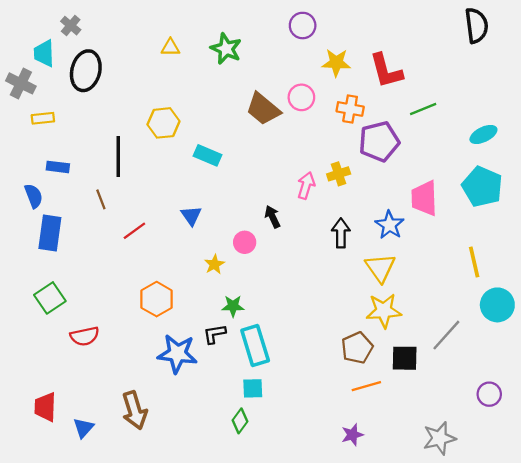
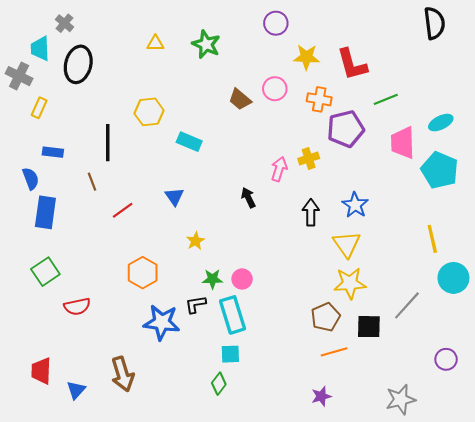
brown trapezoid: (263, 109) -> (240, 99), size x0.7
yellow rectangle: (43, 118) -> (39, 108), turned -60
pink trapezoid: (424, 198) -> (403, 143), moved
pink circle: (245, 242) -> (242, 279), moved

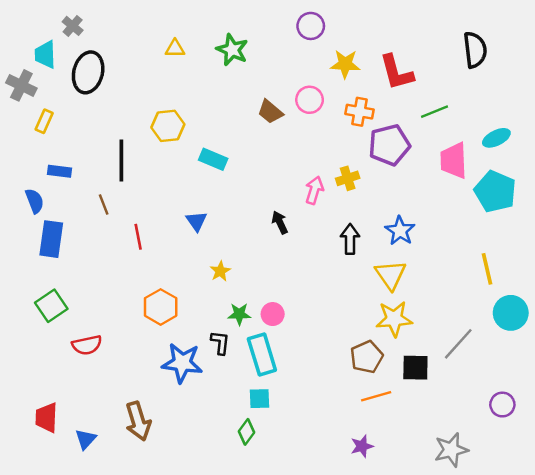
black semicircle: (434, 23) -> (475, 50), moved
red line: (123, 210) -> (138, 237), turned -65
black L-shape: (196, 304) -> (220, 343), turned 105

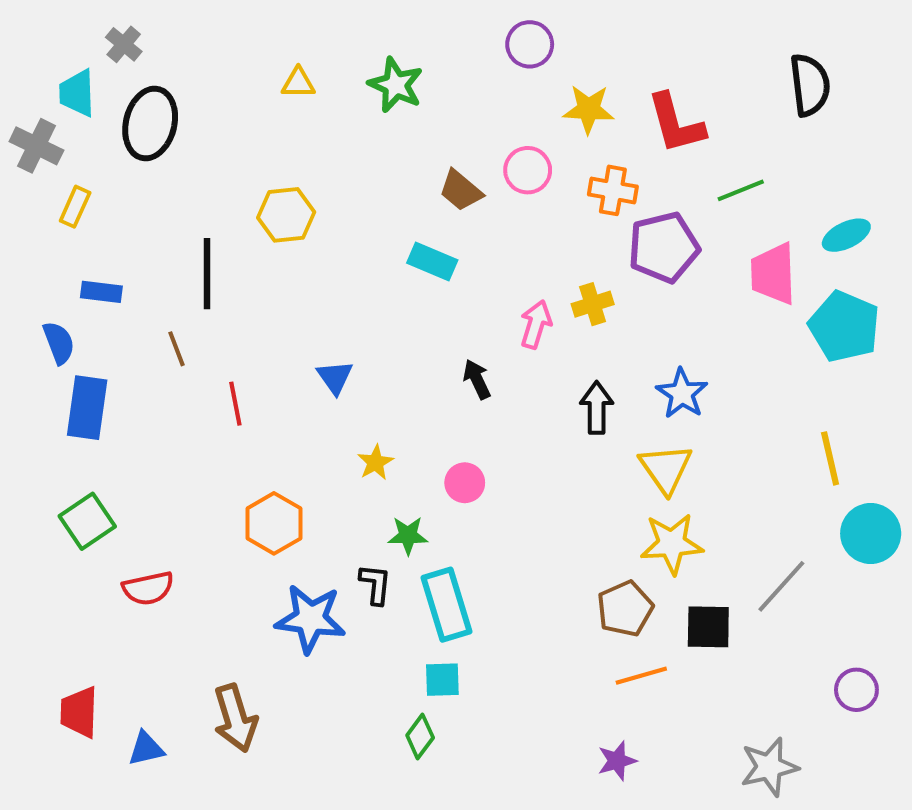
cyan rectangle: (213, 159) -> (432, 262), moved
pink circle: (273, 314) -> (465, 483), moved
blue triangle: (86, 439) -> (146, 749), turned 35

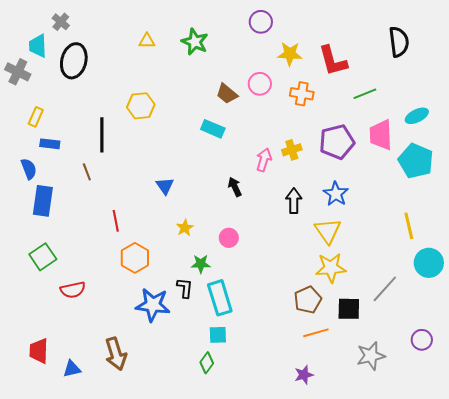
yellow rectangle: (75, 207) -> (36, 117), moved
purple pentagon: (664, 247) -> (337, 142), moved
red line: (235, 404) -> (116, 221), moved
gray star: (769, 767) -> (371, 356), moved

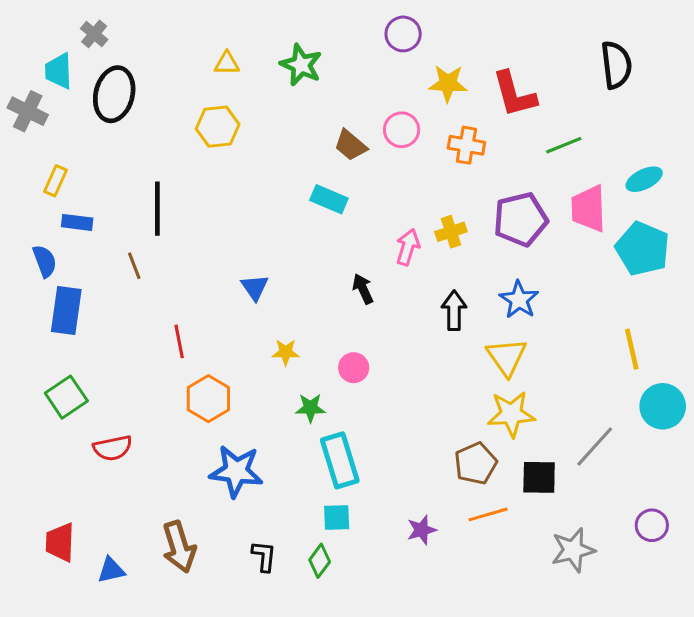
yellow hexagon: (141, 106) -> (218, 127), moved
yellow star: (185, 228) -> (286, 352), turned 30
black L-shape: (185, 288) -> (264, 556), moved
purple star: (304, 375) -> (422, 530), moved

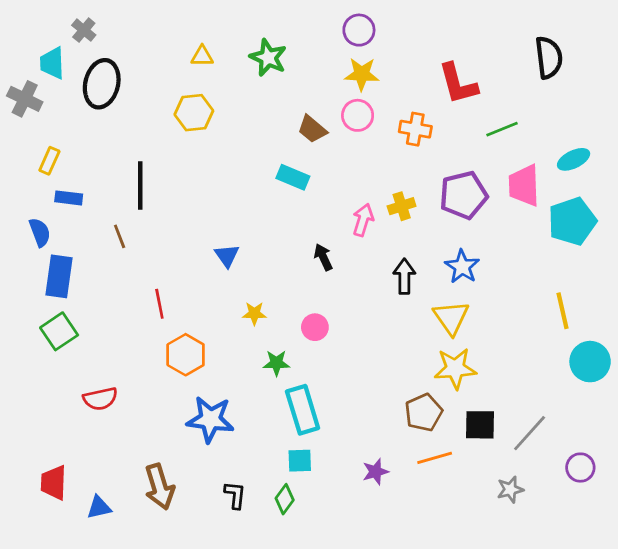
yellow star: (448, 83) -> (362, 74), moved
cyan pentagon: (643, 249) -> (572, 221), turned 30
green square: (66, 397) -> (59, 331), moved
gray line: (595, 446) -> (530, 433), moved
gray star: (573, 550) -> (510, 490), size x0.7

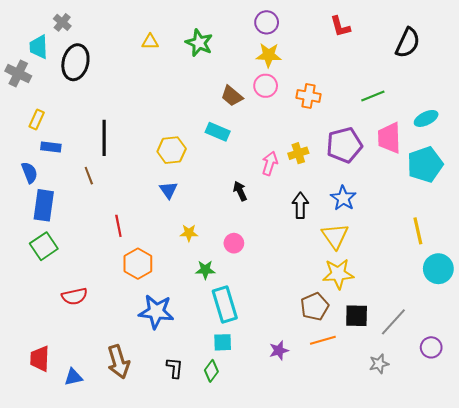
black semicircle: (549, 58) -> (408, 43), turned 32
red L-shape: (458, 84) -> (340, 26), moved, size x0.7
yellow hexagon: (194, 113) -> (172, 150), moved

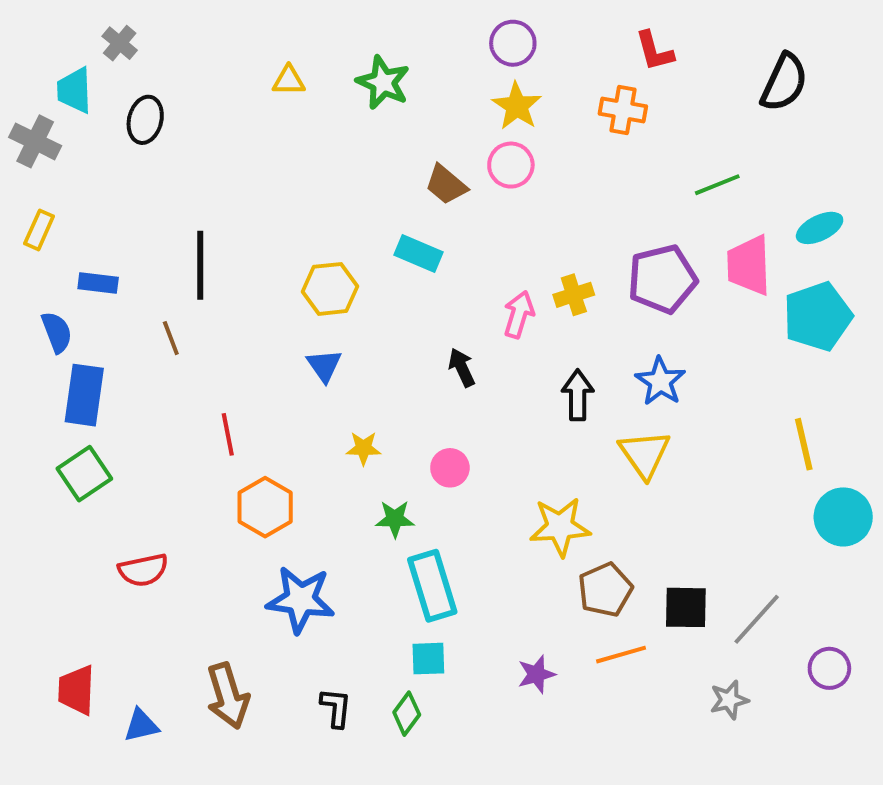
yellow star: (269, 55) -> (517, 106), turned 30
black ellipse: (75, 62) -> (145, 120), size x0.7
orange cross: (309, 96) -> (623, 110), moved
yellow rectangle: (37, 119) -> (39, 230), moved
yellow star: (338, 274) -> (560, 527), moved

